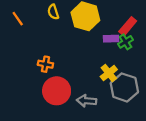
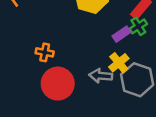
purple rectangle: (111, 39) -> (121, 34), moved, turned -32
gray arrow: (87, 101) -> (101, 76), moved

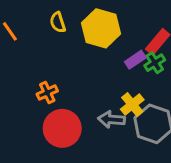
purple rectangle: (121, 34) -> (135, 60), moved
orange cross: (45, 52) -> (47, 93), turned -36

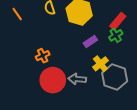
purple rectangle: (135, 60) -> (90, 41), moved
gray arrow: (111, 119) -> (77, 79), moved

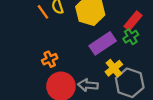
orange line: (17, 14) -> (43, 12), moved
purple rectangle: (90, 41) -> (103, 43), size x1.6

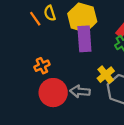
purple rectangle: (103, 43) -> (84, 39), moved, turned -60

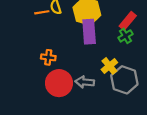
orange line: (35, 19) -> (42, 12), turned -64
orange cross: (42, 66) -> (48, 57), turned 32

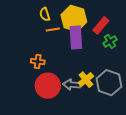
orange line: (42, 12) -> (53, 29), moved
red rectangle: (128, 21) -> (101, 25), moved
yellow cross: (109, 66) -> (86, 80), moved

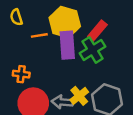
yellow semicircle: (45, 14) -> (16, 17), moved
green cross: (110, 41) -> (93, 50), moved, size x1.5

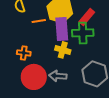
green cross: (93, 50) -> (83, 33), turned 30
yellow cross: (79, 96) -> (63, 50), moved, turned -35

